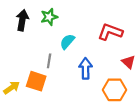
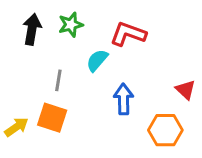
red L-shape: (110, 32) -> (128, 34), moved
gray line: (49, 61) -> (58, 80), moved

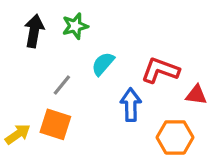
red L-shape: (128, 34) -> (160, 70), moved
gray line: (58, 80) -> (62, 85), turned 30
red triangle: (186, 90) -> (196, 95), turned -35

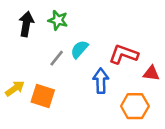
green star: (75, 26) -> (58, 20), turned 30
gray line: (62, 85) -> (57, 58), moved
yellow arrow: (18, 134) -> (15, 88), moved

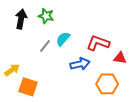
blue arrow: (101, 81) -> (80, 64), turned 78
orange square: (43, 96) -> (28, 87), moved

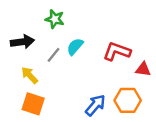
black arrow: (21, 19) -> (22, 42), moved, turned 72
blue arrow: (80, 64) -> (95, 105), moved, turned -36
yellow arrow: (12, 70) -> (30, 75), moved, turned -98

